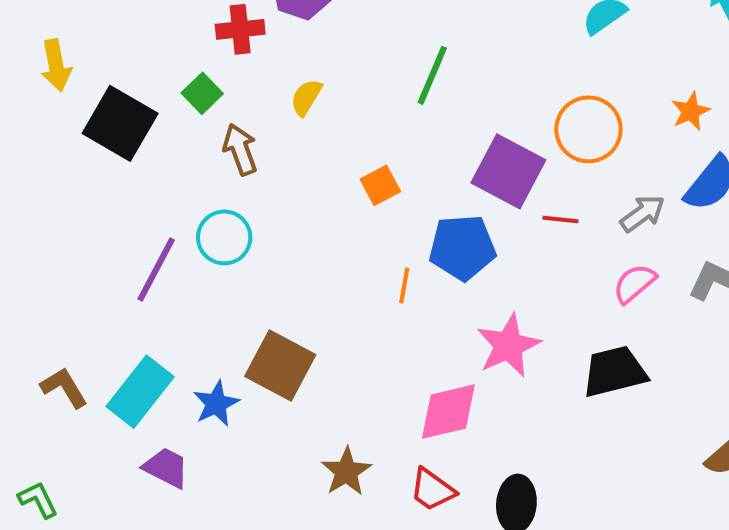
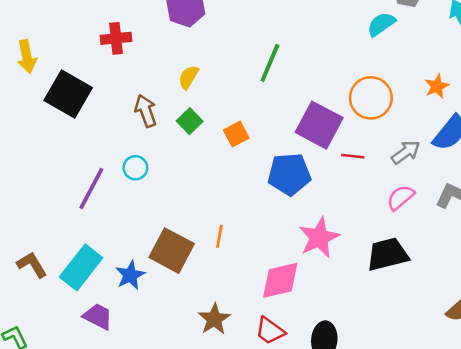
red cross: (240, 29) -> (116, 38), moved
green square: (202, 93) -> (190, 121), moved
cyan circle: (224, 237) -> (135, 168), size x0.7
orange line: (404, 285) -> (219, 236), moved

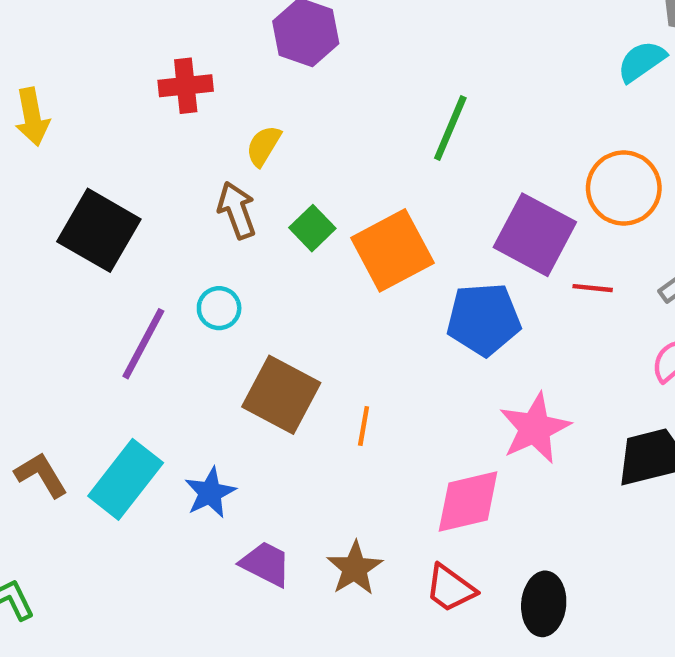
yellow semicircle: (188, 77) -> (263, 146), moved
black square: (68, 94) -> (99, 230), moved
orange square: (236, 134) -> (392, 250), size x1.8
brown square: (172, 251) -> (281, 395), moved
purple trapezoid: (98, 317) -> (266, 564), moved

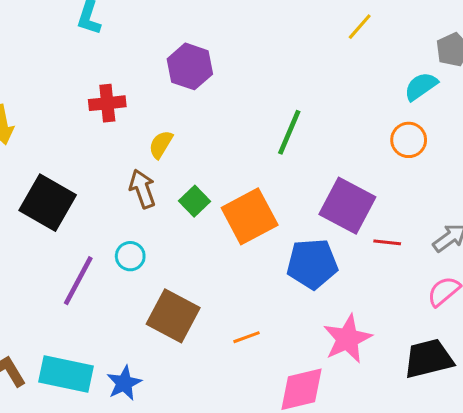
orange circle: (624, 188) -> (409, 140), moved, size x0.7
orange line: (364, 426) -> (246, 337), moved, turned 60
cyan rectangle: (126, 479) -> (66, 374), turned 64

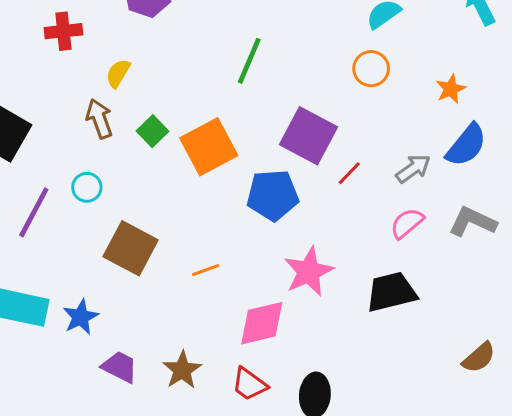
red line: (387, 242) -> (349, 173), turned -52

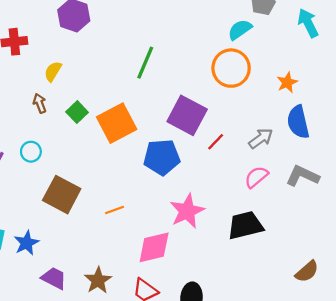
orange circle: (371, 69) -> (231, 68), size x1.5
brown arrow: (99, 119) -> (40, 103), size x0.7
blue semicircle: (466, 145) -> (298, 122), turned 128

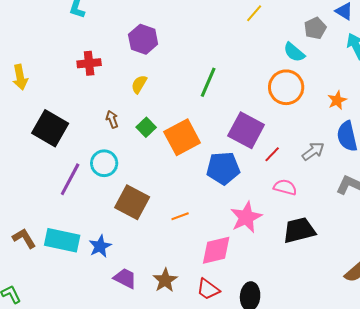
cyan semicircle: (240, 30) -> (294, 52), turned -105
yellow semicircle: (53, 71) -> (139, 84), moved
cyan circle: (31, 152) -> (104, 163), size x1.4
pink semicircle: (256, 177) -> (285, 187), moved, turned 55

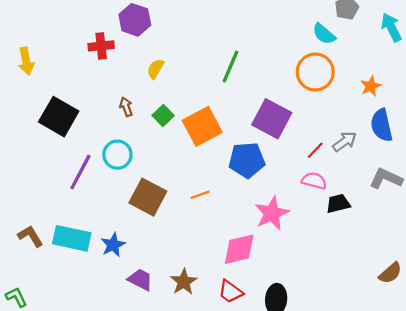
purple hexagon: (143, 39) -> (135, 20), moved
red line: (272, 154) -> (315, 150), moved
orange line: (180, 216) -> (200, 195), moved
black trapezoid: (299, 230) -> (338, 204), moved, size x0.7

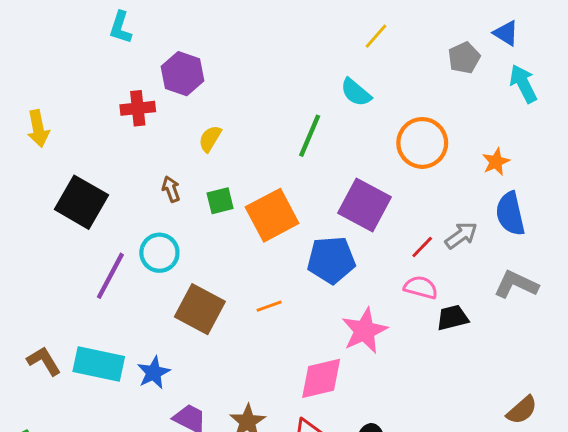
cyan semicircle: (324, 34) -> (356, 92), moved
green square: (163, 115) -> (220, 201), turned 30

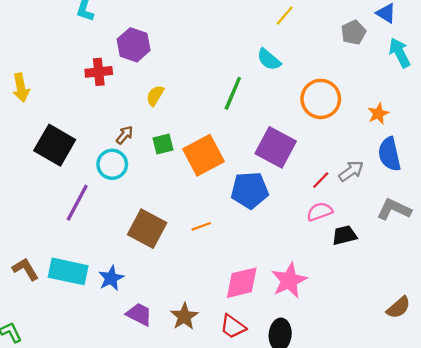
brown arrow: (171, 189) -> (125, 135), turned 60
cyan circle: (159, 253) -> (112, 164), moved
pink semicircle: (421, 287) -> (320, 212), turned -35
pink star: (364, 331) -> (289, 280), moved

